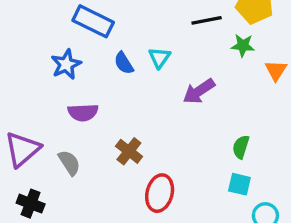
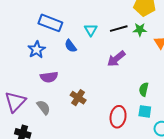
black line: (207, 20) -> (119, 29), moved
cyan triangle: (159, 58) -> (91, 30), moved
red ellipse: (160, 193) -> (118, 117), moved

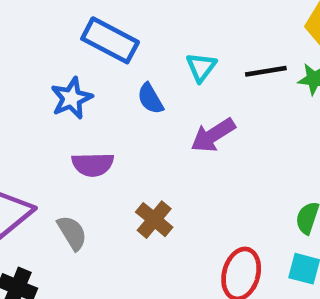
purple arrow: (116, 59) -> (213, 135), moved

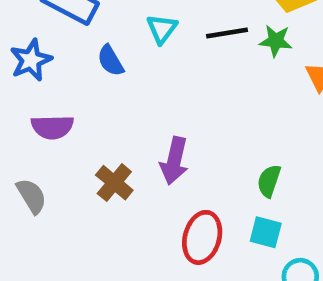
purple arrow: (213, 135) -> (174, 161), moved, turned -45

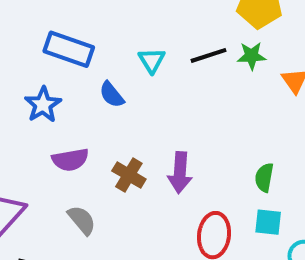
brown cross: (114, 183) -> (129, 175), moved
gray semicircle: (32, 196) -> (82, 220), moved

